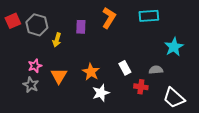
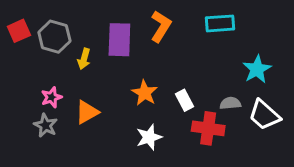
purple rectangle: (81, 27) -> (119, 40), size x1.6
orange star: (91, 72) -> (145, 93), moved
orange triangle: (59, 76) -> (87, 112), turned 30
red cross: (141, 87) -> (208, 128), size x1.5
white trapezoid: (174, 98) -> (264, 115), moved

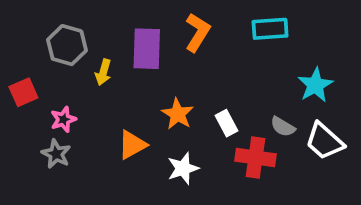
red square: (19, 31) -> (23, 92), moved
gray semicircle: (230, 103) -> (283, 127), turned -144
orange triangle: (87, 112) -> (132, 145), moved

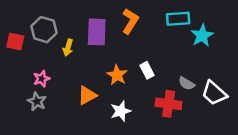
cyan star: (315, 85) -> (202, 36), moved
red square: (23, 92) -> (15, 42), moved, turned 36
white rectangle: (227, 123) -> (147, 70), moved

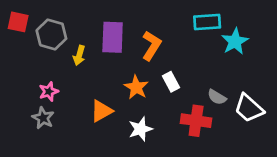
orange L-shape: (130, 21) -> (152, 46), moved
red square: (15, 42) -> (18, 22), moved

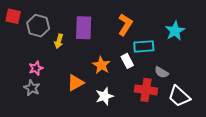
cyan rectangle: (207, 22) -> (144, 46), moved
orange L-shape: (152, 46) -> (125, 25), moved
white trapezoid: (249, 108) -> (179, 96), moved

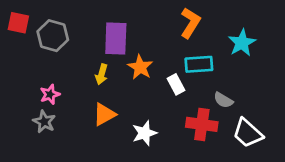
orange L-shape: (125, 25) -> (190, 23), moved
yellow arrow: (59, 41) -> (101, 74), moved
orange star: (101, 65) -> (140, 67), moved

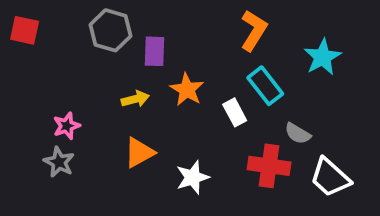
gray hexagon: (53, 36) -> (111, 30), moved
purple rectangle: (116, 39) -> (154, 51), size x0.7
cyan rectangle: (199, 64) -> (265, 86), turned 56
yellow arrow: (101, 74) -> (135, 99), turned -120

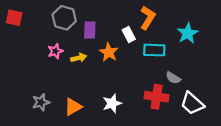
cyan rectangle: (265, 86) -> (154, 50), turned -50
white rectangle: (235, 112) -> (129, 34), moved
pink star: (67, 126) -> (55, 51), moved
orange triangle: (139, 153) -> (73, 107), moved
gray star: (59, 162) -> (41, 102), moved, turned 30

